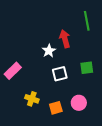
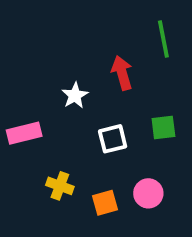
white star: (49, 51) -> (75, 95), moved
pink rectangle: (13, 71) -> (24, 133), turned 30

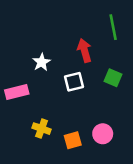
white star: (75, 95) -> (42, 62), moved
green square: (163, 127) -> (113, 78), moved, turned 30
white square: (113, 139) -> (74, 82), moved

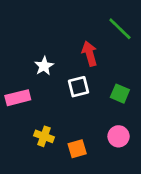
green line: (113, 27) -> (120, 29), turned -35
green square: (113, 78) -> (120, 94), moved
pink circle: (103, 134) -> (119, 136), moved

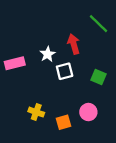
white star: (44, 66) -> (48, 54), moved
pink rectangle: (18, 98) -> (15, 63), moved
pink circle: (119, 136) -> (88, 112), moved

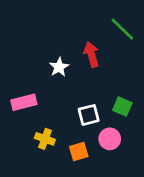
pink rectangle: (15, 63) -> (24, 102), moved
white square: (65, 71) -> (89, 115), moved
green square: (99, 77) -> (122, 106), moved

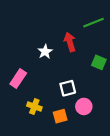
green line: (122, 29) -> (93, 23), turned -66
pink rectangle: (24, 102) -> (18, 79), turned -42
green square: (122, 106) -> (99, 62), moved

